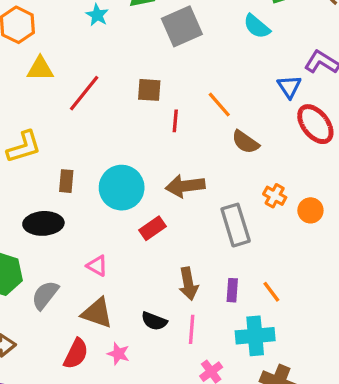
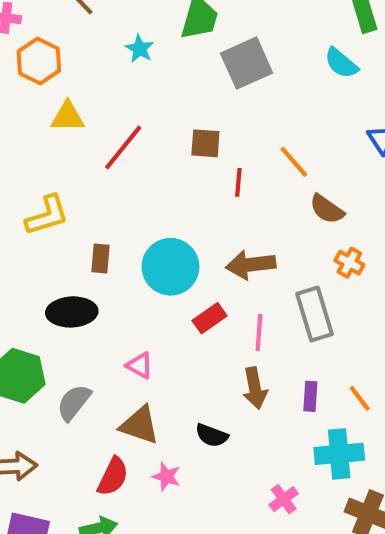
orange cross: (275, 196) -> (349, 263), moved
pink line: (192, 329) -> (259, 333), moved

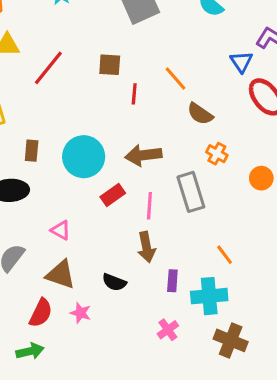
purple rectangle: (310, 396) -> (172, 281), moved

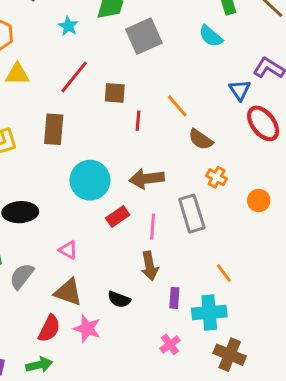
red line: (48, 68) -> (74, 77), moved
brown rectangle: (32, 151) -> (54, 129), moved, size x1.5
pink star: (81, 313) -> (87, 328), size x1.4

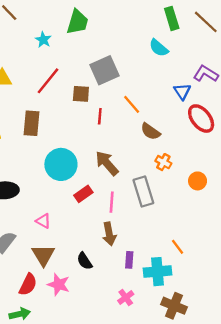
gray square: (144, 36) -> (105, 70), moved
brown arrow: (147, 179) -> (107, 163), turned 56
orange line: (224, 273) -> (178, 247), moved
brown triangle: (68, 292) -> (43, 255), turned 40
black semicircle: (119, 299) -> (85, 261), turned 36

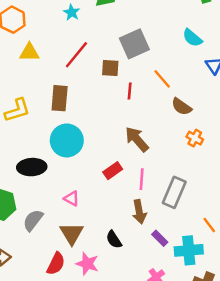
cyan semicircle: (159, 48) -> (192, 38), moved
cyan circle: (61, 164) -> (67, 140), moved
gray rectangle: (143, 192) -> (174, 192), moved, turned 40
purple rectangle: (129, 260) -> (160, 238), turned -49

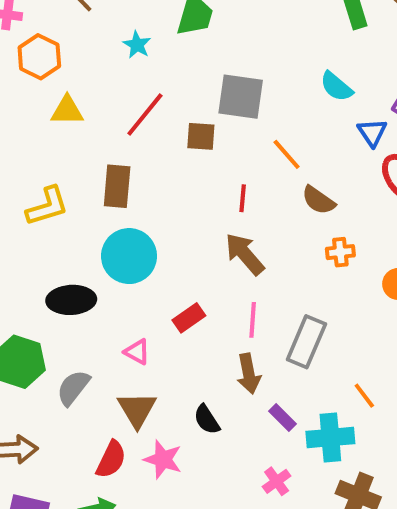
gray square: (134, 44) -> (241, 97), turned 32
red line: (130, 91) -> (243, 198), moved
orange cross: (195, 138) -> (340, 252), turned -35
red rectangle: (113, 171) -> (189, 318), moved

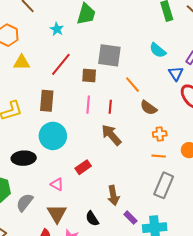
pink line: (253, 320) -> (88, 105), moved
gray rectangle: (306, 342) -> (164, 185), moved
orange line: (364, 396) -> (159, 156), moved, turned -48

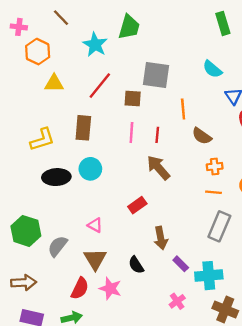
cyan star: (57, 29) -> (95, 45), size x1.5
orange line: (132, 85) -> (183, 109), turned 36
cyan circle: (53, 136) -> (90, 169), size x0.7
black ellipse: (24, 158) -> (56, 177), moved
red rectangle: (83, 167) -> (137, 205), moved

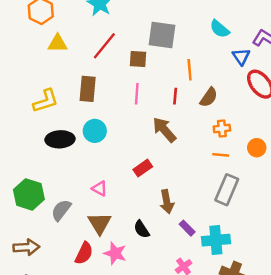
red line: (157, 135) -> (175, 96), moved
brown semicircle: (202, 136) -> (209, 97), turned -90

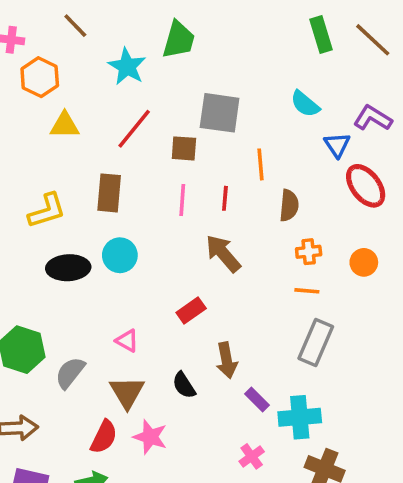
red line: (175, 96) -> (225, 198), moved
brown semicircle: (209, 97) -> (289, 205), turned -30
orange circle: (257, 148) -> (364, 262), moved
black semicircle: (142, 229) -> (184, 385), moved

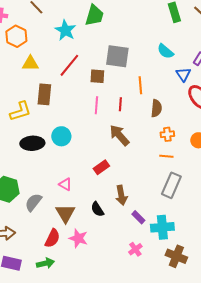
brown rectangle: (109, 193) -> (44, 94), moved

